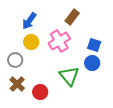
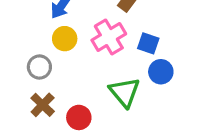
blue square: (94, 45) -> (148, 43), moved

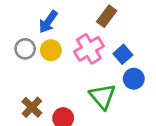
blue square: (148, 43) -> (123, 54), turned 30
gray circle: (39, 67) -> (25, 49), moved

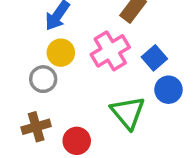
gray circle: (25, 49) -> (43, 79), moved
brown cross: (32, 107) -> (36, 127), turned 30

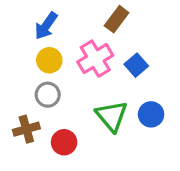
gray circle: (43, 79) -> (48, 95), moved
blue circle: (168, 90) -> (151, 114), moved

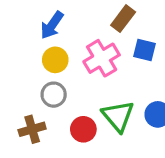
blue square: (136, 65) -> (145, 50), moved, turned -35
red circle: (64, 142) -> (83, 129), moved

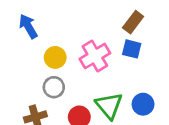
brown rectangle: (123, 19) -> (133, 22), moved
blue arrow: (52, 25) -> (28, 26), moved, turned 115

